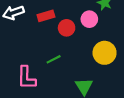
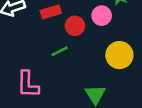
green line: (54, 59) -> (60, 51), moved

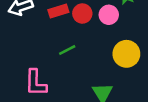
red circle: (75, 26) -> (82, 14), moved

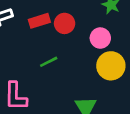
pink circle: (109, 15) -> (100, 38), moved

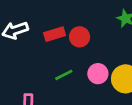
pink circle: (100, 38) -> (98, 74), moved

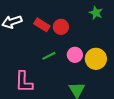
red rectangle: (55, 34) -> (42, 25), turned 49

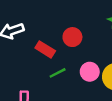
red rectangle: (42, 25) -> (45, 49), moved

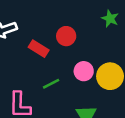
green line: (58, 73) -> (51, 84), moved

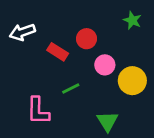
pink circle: (84, 71) -> (105, 65), moved

